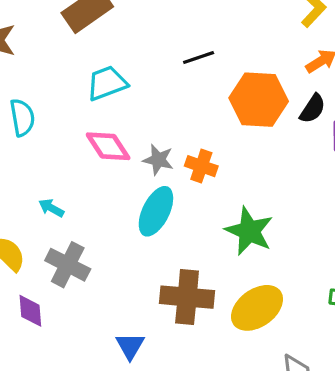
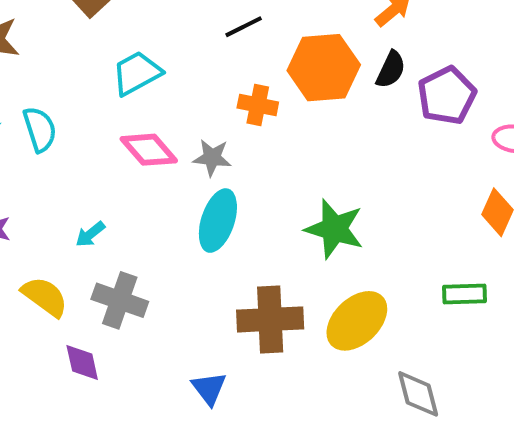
orange cross: (201, 166) -> (258, 105), moved
cyan arrow: (51, 208) -> (90, 234), turned -60

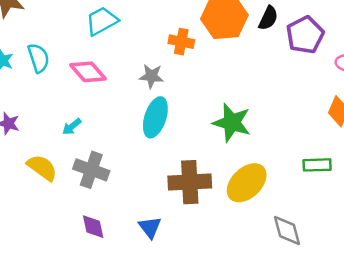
pink diamond: (149, 150) -> (88, 72), moved
purple diamond: (82, 362) -> (93, 227), moved

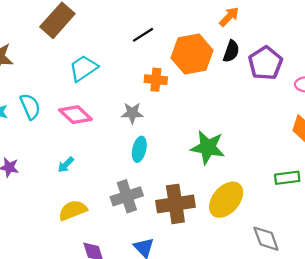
cyan ellipse: (155, 117) -> (139, 149), size x0.7
yellow semicircle: (42, 168) -> (73, 210), moved, turned -52
gray cross: (91, 170) -> (127, 196), moved, turned -32

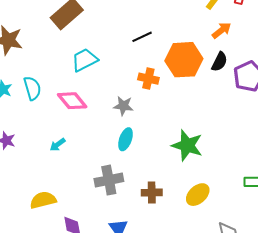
yellow ellipse: (226, 200) -> (198, 195), size x0.7
brown cross: (175, 204) -> (152, 193), size x0.6
yellow semicircle: (73, 210) -> (43, 200), moved

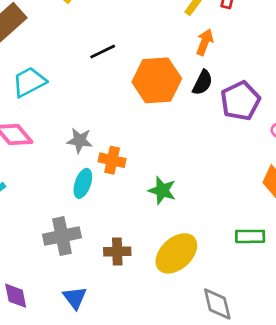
orange arrow: (221, 30) -> (205, 42), turned -30
orange cross: (148, 79) -> (112, 160), moved
green star: (187, 145) -> (162, 190), size x0.7
yellow ellipse: (198, 195) -> (176, 253), size x1.4

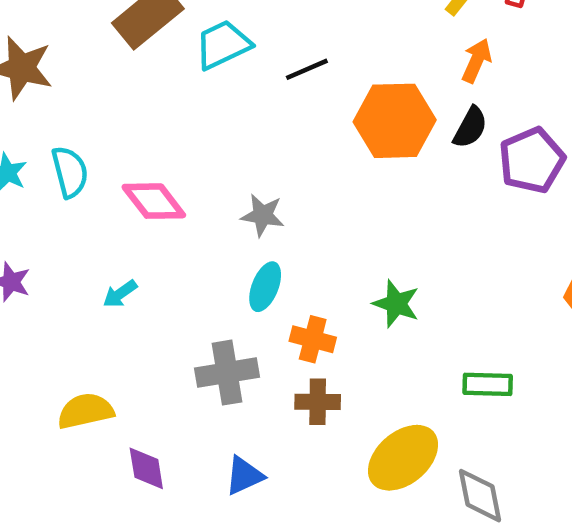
cyan trapezoid: (29, 82) -> (223, 45), moved
orange cross: (112, 160) -> (313, 339), moved
green rectangle: (250, 236) -> (488, 384), moved
yellow ellipse: (176, 253) -> (403, 458), moved
blue triangle: (75, 298) -> (244, 476), turned 40

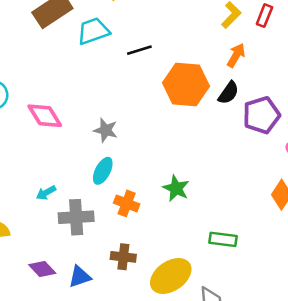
cyan arrow: (120, 294) -> (46, 193), moved
brown cross: (318, 402) -> (123, 257), moved
purple diamond: (146, 468) -> (42, 269), moved, turned -40

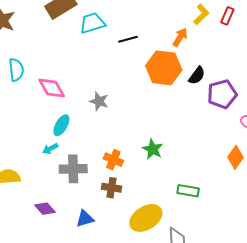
orange arrow: (236, 55) -> (180, 37), moved
cyan ellipse: (103, 171) -> (61, 125), moved
brown cross: (123, 257) -> (112, 188), moved
blue triangle: (80, 277) -> (85, 219), moved

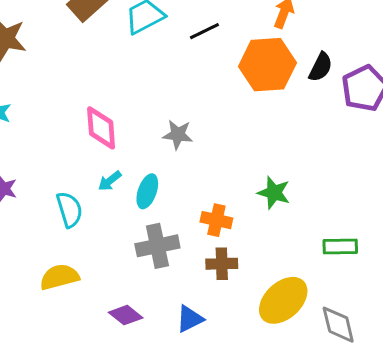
cyan semicircle: (16, 70) -> (69, 210), moved
pink diamond: (52, 88) -> (101, 128), turned 36
cyan ellipse: (61, 125) -> (147, 191), moved
cyan arrow: (50, 149) -> (110, 181), moved

